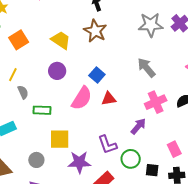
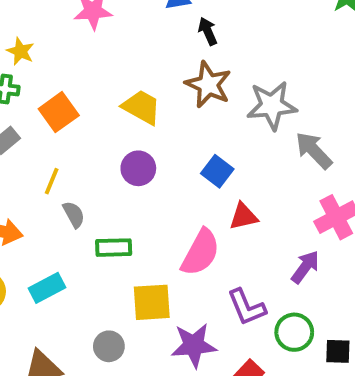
gray star: (151, 25) -> (272, 105), moved
pink semicircle: (82, 98) -> (201, 252), moved

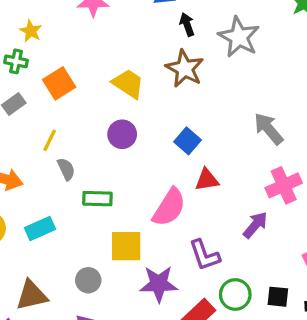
gray star: (272, 105) -> (239, 37), moved, turned 30
green circle: (294, 332) -> (235, 294), moved

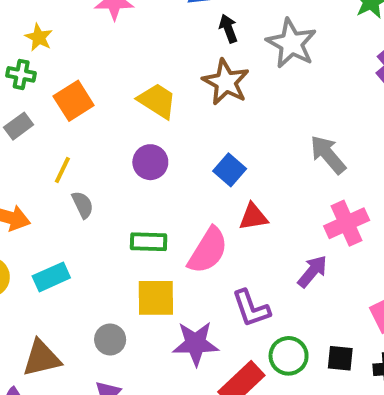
green rectangle: (97, 199) -> (149, 242), moved

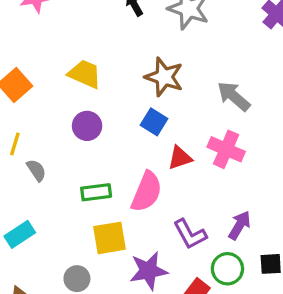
brown star: (226, 82) -> (164, 77), moved
pink cross: (347, 223) -> (226, 149), moved, turned -33
purple arrow: (312, 271) -> (240, 225), moved

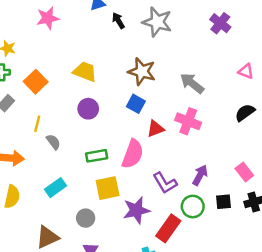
cyan rectangle: (20, 234) -> (55, 188), moved

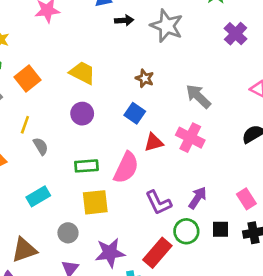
black arrow: (118, 21) -> (124, 20), turned 112
brown star: (142, 71) -> (145, 78), size x0.6
purple star: (136, 210) -> (110, 253), moved

